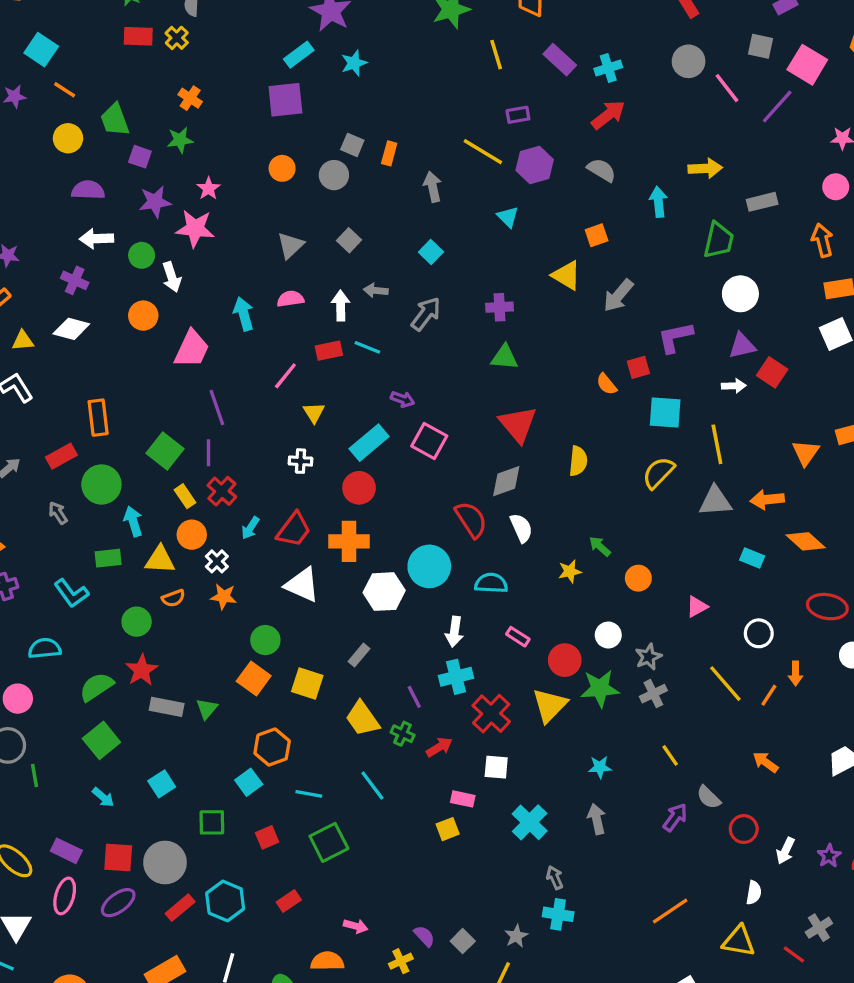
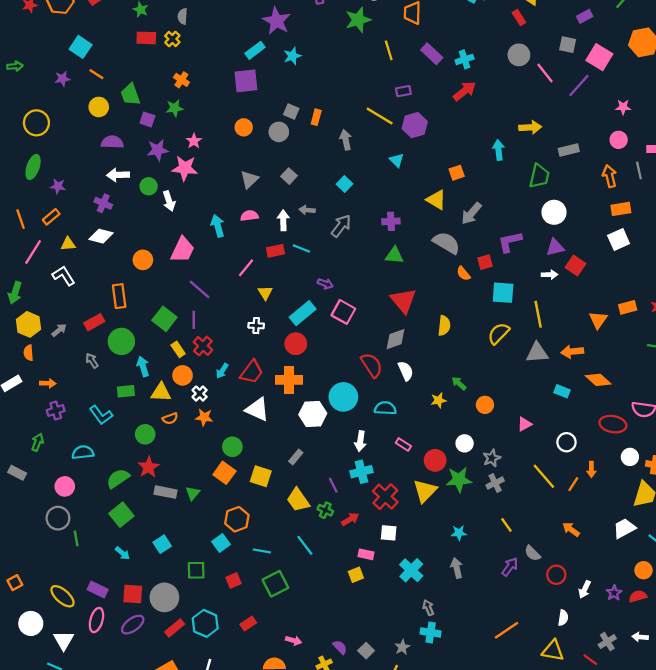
gray semicircle: (602, 170) -> (446, 243), moved, size x1.4
orange circle: (143, 316) -> (143, 260), moved
purple line: (217, 408) -> (200, 289), turned -30

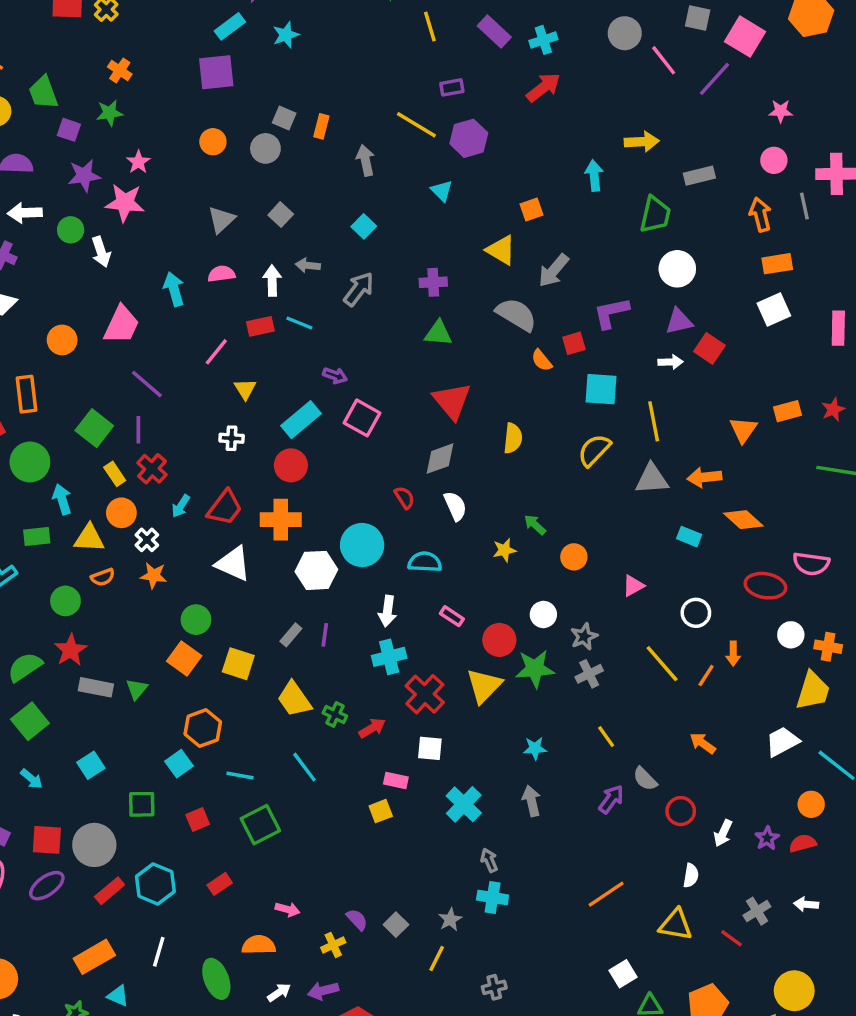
red semicircle: (372, 365) -> (404, 498), size x0.6
purple line: (333, 485) -> (325, 635), moved, turned 35

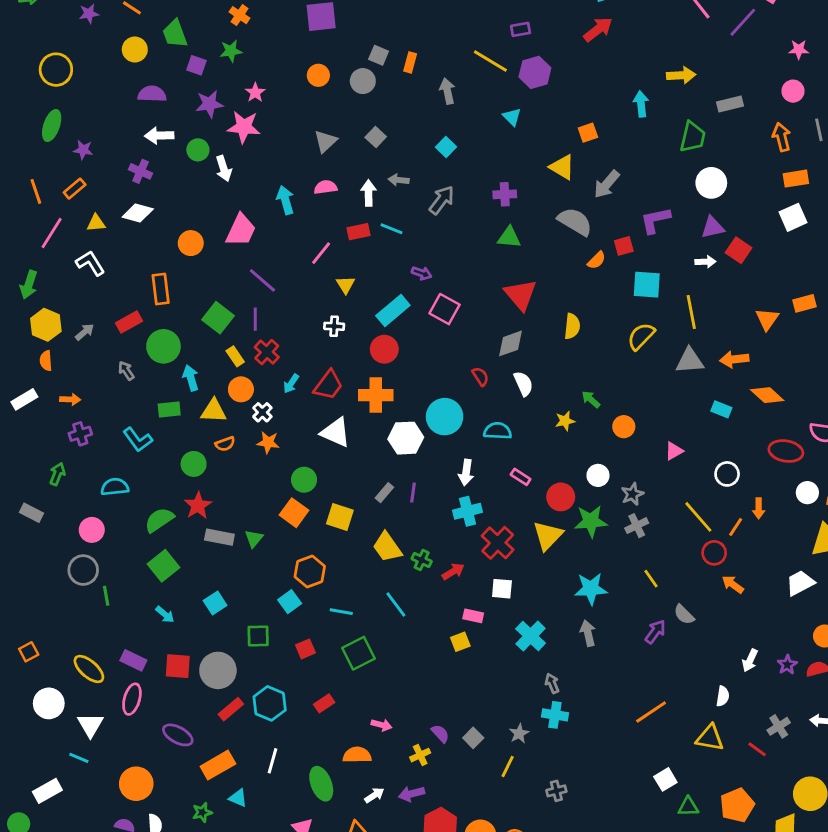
orange semicircle: (542, 360) -> (597, 260), turned -96
cyan star: (535, 748) -> (591, 589), size x1.6
red circle: (681, 811) -> (714, 553), moved
purple ellipse: (47, 886) -> (178, 735), moved, turned 64

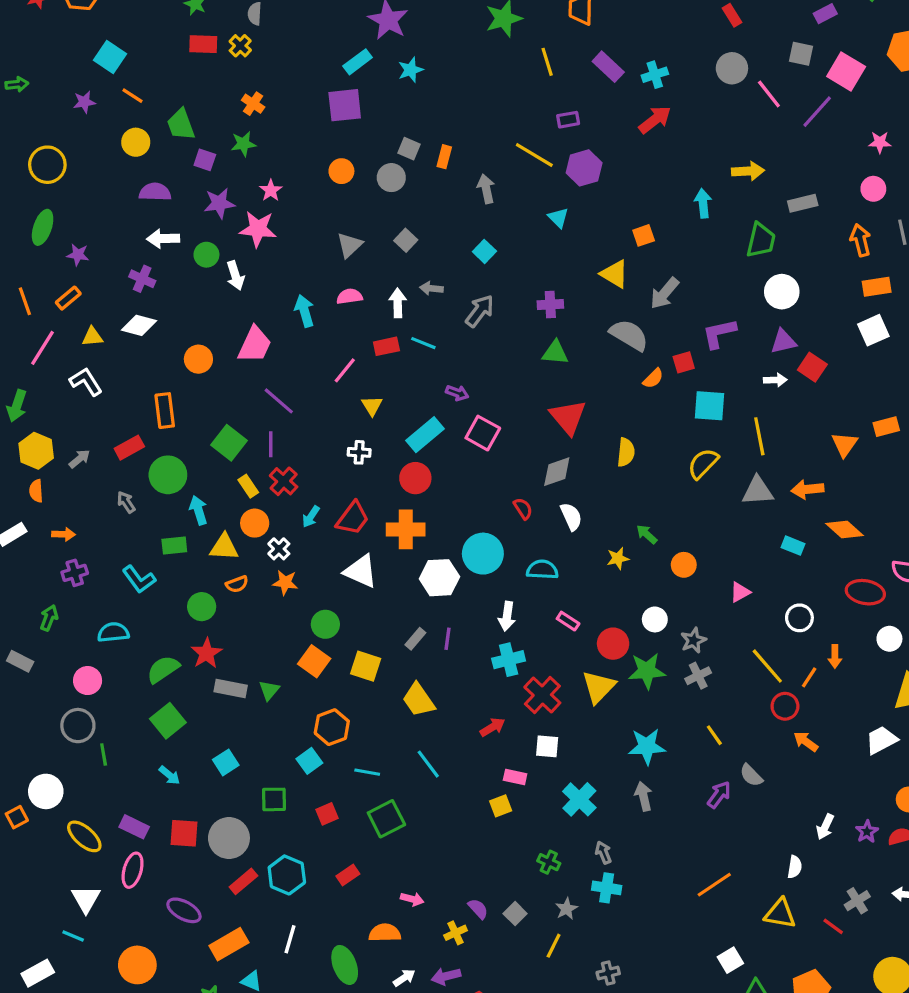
green cross: (422, 560) -> (549, 862), moved
white circle: (49, 703) -> (46, 791), moved

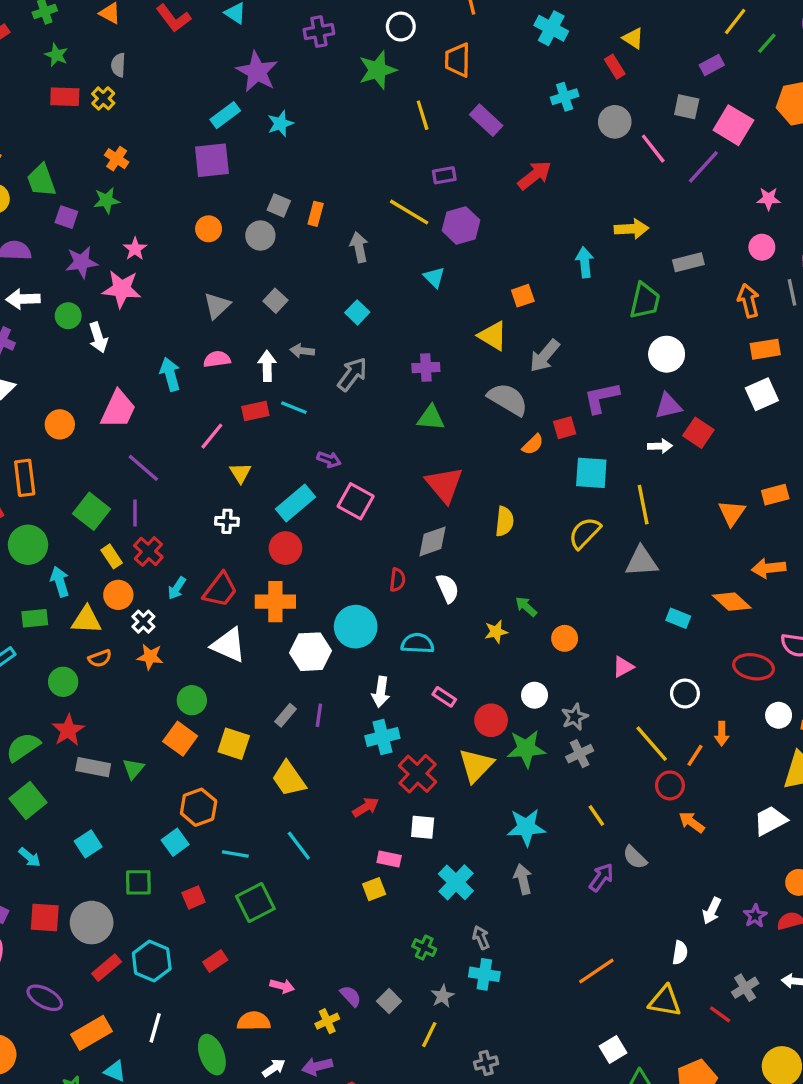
cyan cross: (655, 75) -> (565, 97), moved
orange arrow: (807, 489) -> (769, 568), moved
red semicircle: (523, 509) -> (397, 580), turned 40

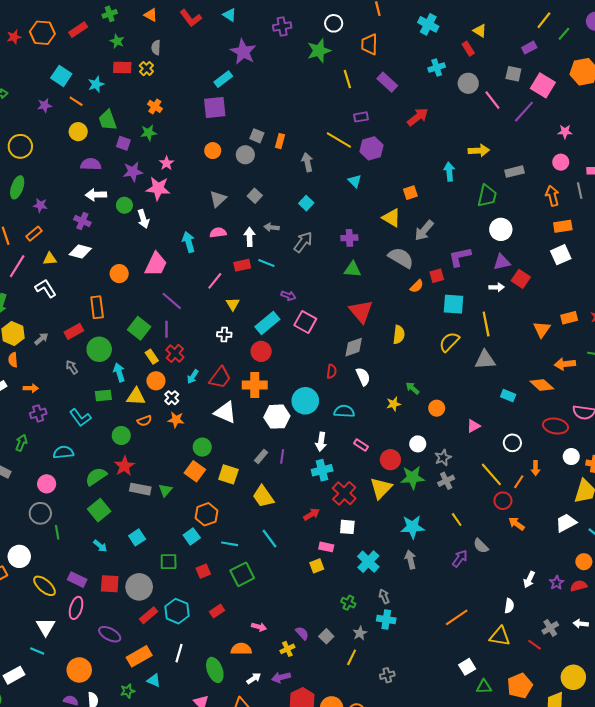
cyan star: (280, 123) -> (96, 84), moved

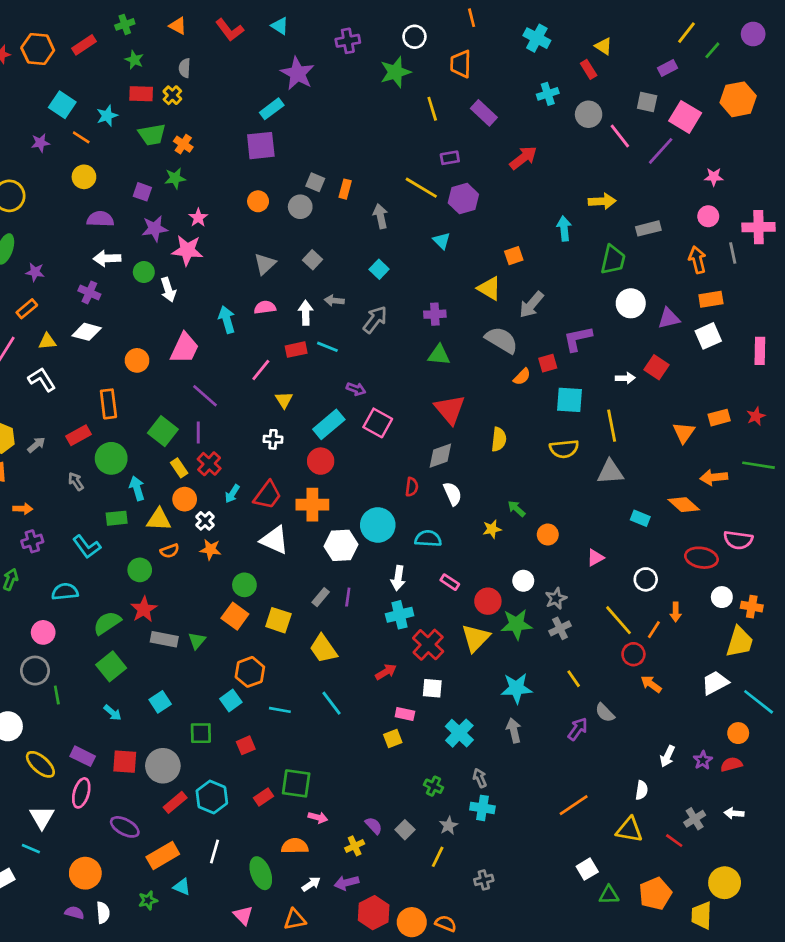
green trapezoid: (108, 120) -> (152, 135), moved, turned -80
purple triangle: (502, 262) -> (669, 318), moved
yellow semicircle: (449, 342) -> (564, 449), turned -140
green square: (242, 574) -> (296, 783), moved, turned 35

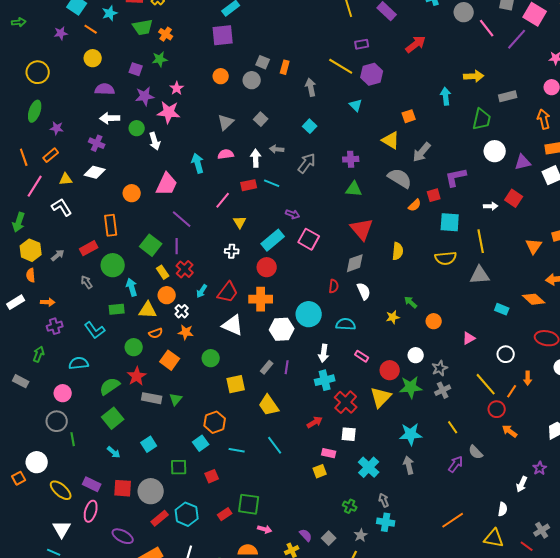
orange square: (235, 616) -> (170, 360), moved
yellow square: (278, 620) -> (236, 384), turned -30
purple star: (703, 760) -> (540, 468), moved

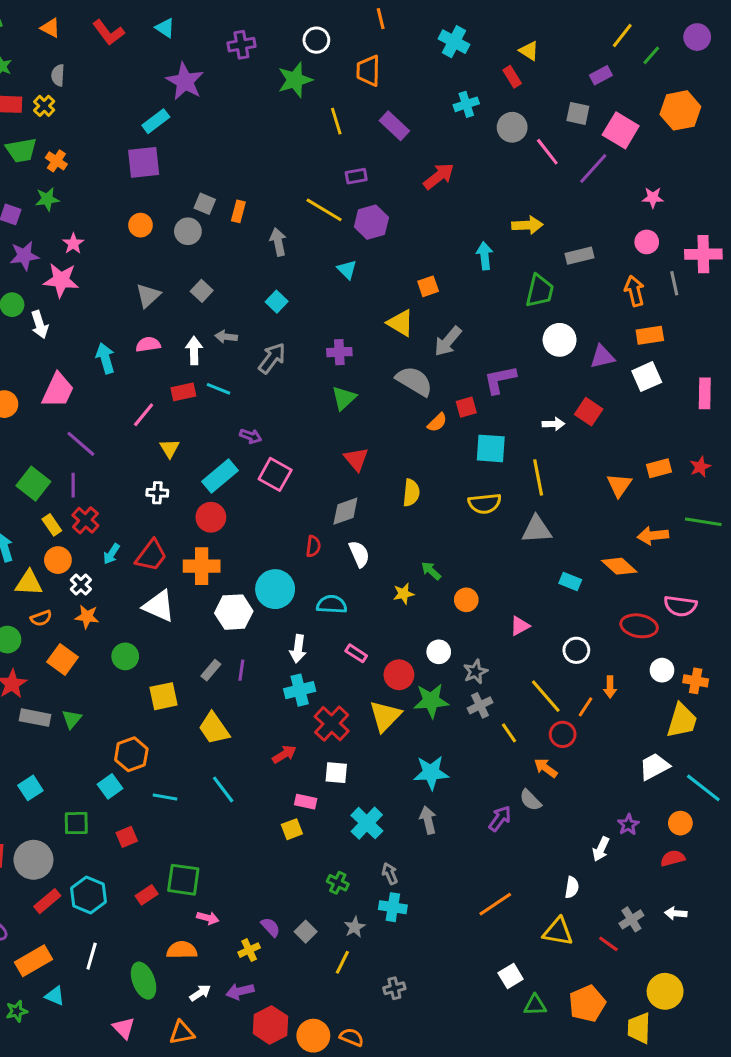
green triangle: (354, 189) -> (344, 398), turned -48
red triangle: (362, 229) -> (356, 459), size x0.7
yellow line: (453, 427) -> (509, 733), moved
orange arrow: (510, 431) -> (546, 768), moved

